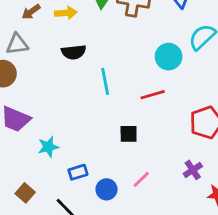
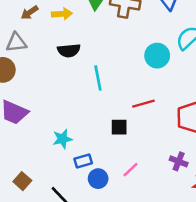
red line: (153, 95) -> (143, 104), moved
cyan star: (48, 147) -> (62, 139), moved
purple cross: (193, 170) -> (179, 161), turned -36
blue rectangle: (78, 172) -> (83, 161), moved

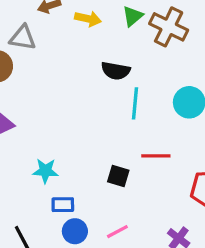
black semicircle: (69, 50) -> (116, 71), moved
cyan line: (98, 78) -> (135, 103), moved

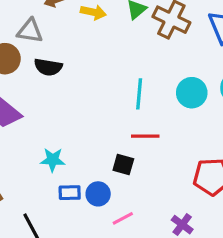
black semicircle: (116, 71) -> (48, 67), moved
red line: (156, 156) -> (145, 136), moved
blue circle: (75, 231) -> (98, 194), moved

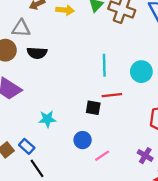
cyan circle: (192, 93) -> (141, 72), moved
black square: (123, 165) -> (93, 108), moved
blue rectangle: (70, 193) -> (27, 146), moved, turned 49

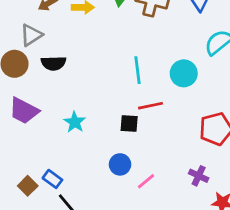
gray triangle: (21, 28) -> (31, 35), turned -30
cyan star: (47, 119) -> (75, 122), moved, turned -30

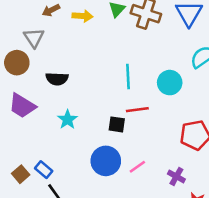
gray triangle: (31, 35) -> (34, 38), turned -35
black semicircle: (54, 63) -> (57, 79), moved
blue circle: (120, 164) -> (106, 161), size x1.5
pink line: (146, 181) -> (137, 167), moved

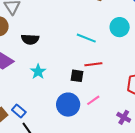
cyan line: (128, 77) -> (86, 38), turned -66
cyan circle: (170, 83) -> (120, 27), moved
pink line: (137, 167) -> (93, 100), moved

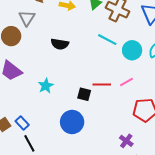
cyan line: (86, 38) -> (107, 40), moved
black semicircle: (30, 39) -> (60, 44), moved
pink line: (93, 100) -> (127, 82), moved

